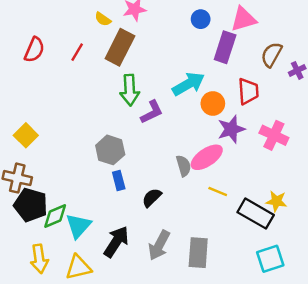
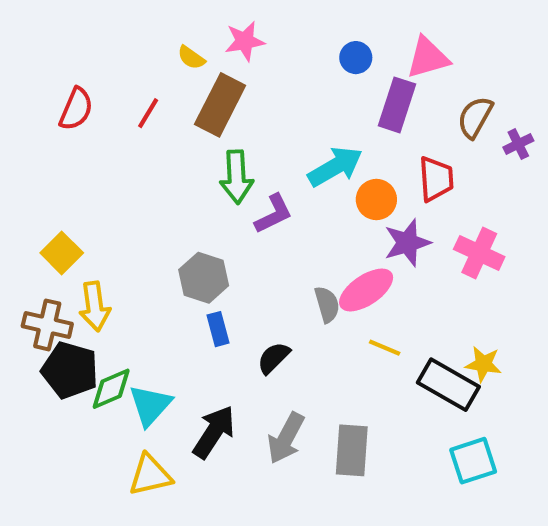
yellow arrow: (39, 259) -> (95, 306), moved

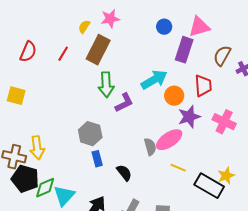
yellow semicircle: (191, 58) -> (84, 27), turned 88
yellow square: (62, 253) -> (16, 96), moved, turned -30
black semicircle: (274, 358) -> (124, 173), turned 96
yellow star: (483, 364) -> (226, 176), turned -30

